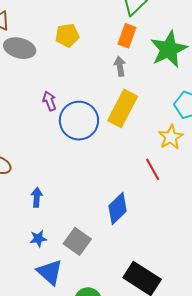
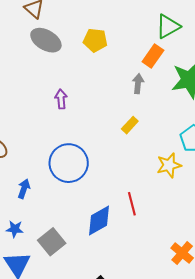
yellow rectangle: (123, 108) -> (130, 125), size x0.5
blue circle: (79, 121) -> (69, 163), moved
red line: (153, 169) -> (132, 204), moved

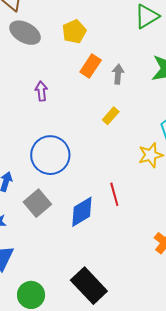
yellow pentagon: (95, 40) -> (74, 32), turned -30
orange rectangle: (153, 56) -> (91, 66), moved
gray square: (52, 242) -> (37, 203), moved

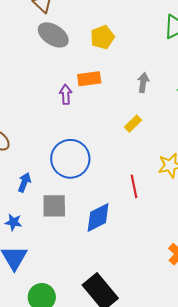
orange rectangle: (91, 66) -> (89, 79), moved, turned 45
red line: (114, 194) -> (134, 186), moved
gray square: (37, 203) -> (54, 206), turned 36

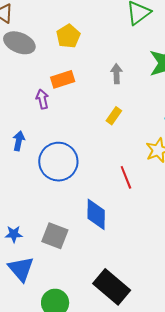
blue arrow: (24, 182) -> (19, 141), moved
gray square: (54, 206) -> (55, 236), moved, turned 32
blue diamond: (98, 217) -> (96, 214), turned -52

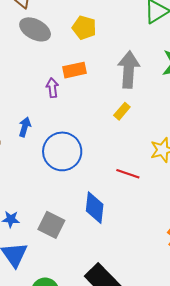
yellow pentagon: (68, 36) -> (84, 28), turned -30
gray arrow: (116, 74) -> (129, 70), size x1.8
red line: (126, 177) -> (128, 174), turned -55

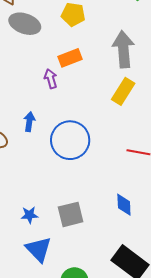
yellow rectangle: (122, 111) -> (123, 91), size x1.5
blue diamond: (95, 208) -> (124, 205), moved, size x0.7
gray square: (51, 225) -> (71, 214), turned -32

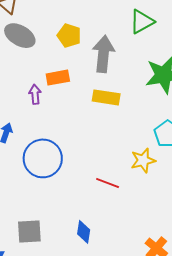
gray arrow: (123, 49) -> (103, 54), moved
yellow rectangle: (123, 91) -> (106, 97), moved, turned 56

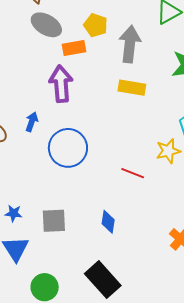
orange rectangle: (58, 78) -> (74, 48), moved
purple arrow: (35, 94) -> (61, 84), size x1.8

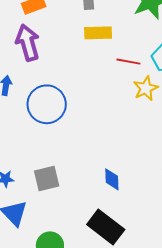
red line: (133, 173) -> (128, 62), moved
blue diamond: (108, 222) -> (112, 179), moved

